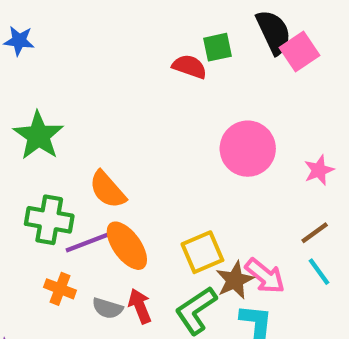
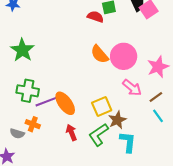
pink star: (319, 170) -> (158, 67), size x1.5
orange semicircle: (107, 190) -> (100, 54), moved
pink arrow: (265, 276) -> (132, 88), moved
gray semicircle: (107, 308) -> (17, 134), moved

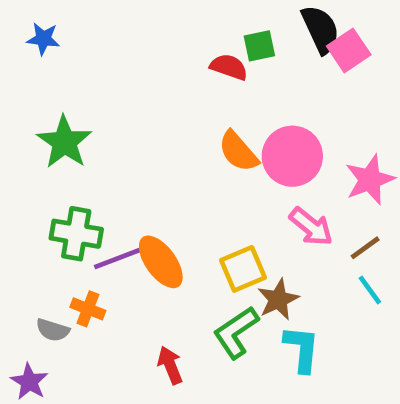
red arrow: (71, 133) -> (170, 365), moved

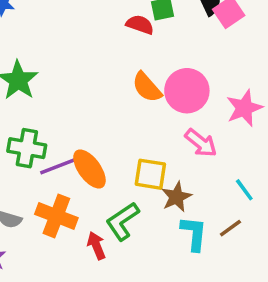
brown line: (365, 248) -> (230, 228), moved
yellow square: (243, 269) -> (150, 174), turned 32
orange cross: (88, 309) -> (56, 216), moved, size x1.6
green L-shape: (236, 332) -> (123, 221), moved

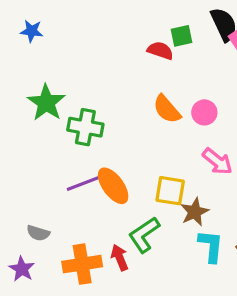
pink circle: (187, 91) -> (204, 112), size x0.6
green cross: (27, 148) -> (85, 127), moved
orange cross: (56, 216) -> (82, 264), moved, turned -30

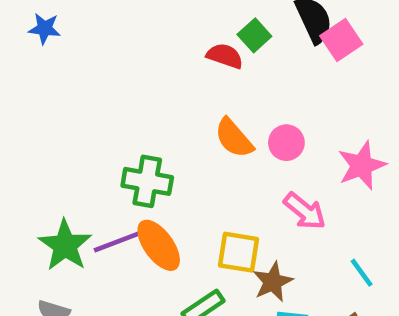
green square: (182, 36) -> (254, 35), turned -30
green star: (46, 103) -> (65, 245), moved
green cross: (85, 127) -> (147, 181), moved

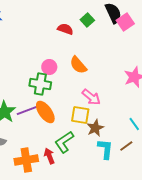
red semicircle: (225, 56) -> (65, 29), moved
pink circle: (286, 143) -> (49, 67), moved
pink arrow: (305, 211) -> (91, 97), moved

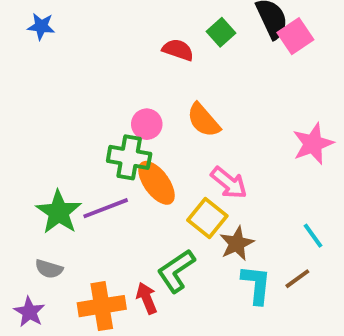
orange ellipse: (45, 112) -> (156, 183), moved
yellow square: (80, 115) -> (207, 218), turned 30

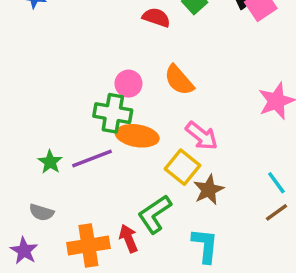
orange ellipse: (156, 183) -> (137, 136), turned -45
green star: (59, 212) -> (50, 162), size x0.6
brown line: (297, 279) -> (276, 212), moved
cyan L-shape: (256, 285) -> (205, 245), moved

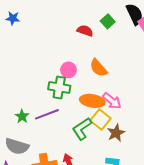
orange ellipse: (137, 136) -> (92, 101), moved
gray semicircle: (41, 212) -> (17, 146), size x1.6
green L-shape: (155, 214) -> (82, 129), moved

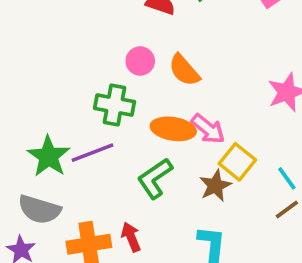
pink circle: (68, 70) -> (140, 61), moved
green star: (22, 116) -> (49, 156), size x1.6
yellow square: (101, 119) -> (237, 162), moved

